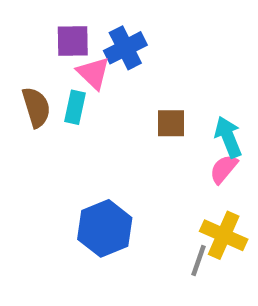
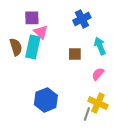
blue cross: (125, 48) -> (82, 19), moved
cyan rectangle: (75, 107) -> (33, 47), size x1.6
cyan arrow: (228, 137) -> (100, 46), moved

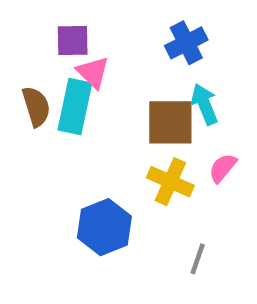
cyan arrow: (100, 46) -> (204, 104), moved
brown square: (75, 54) -> (170, 122), size x1.6
yellow cross: (98, 103) -> (170, 182), moved

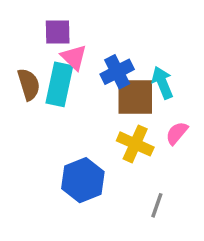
blue cross: (186, 43) -> (117, 72), moved

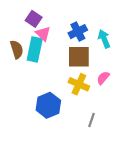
purple square: (58, 32) -> (34, 19), turned 35
blue cross: (117, 72) -> (78, 32), moved
cyan arrow: (162, 83) -> (104, 39), moved

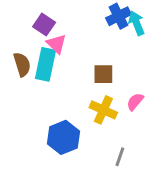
blue cross: (78, 32) -> (119, 16), moved
cyan arrow: (104, 39) -> (136, 23), moved
brown square: (79, 57) -> (103, 74), size x0.7

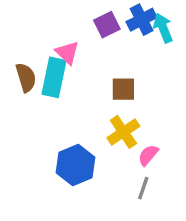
purple square: (44, 24) -> (107, 25), moved, turned 30
pink semicircle: (135, 102) -> (148, 155), moved
yellow cross: (103, 110) -> (123, 132), turned 32

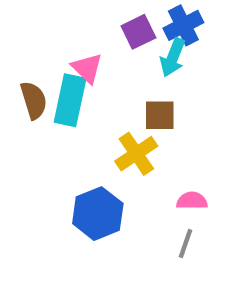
cyan arrow: (163, 28) -> (173, 57), moved, turned -136
yellow cross: (123, 132) -> (136, 154), moved
pink semicircle: (148, 155) -> (192, 201), turned 50

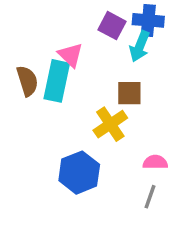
blue cross: (183, 25) -> (148, 20), turned 32
purple square: (138, 32) -> (112, 26), turned -36

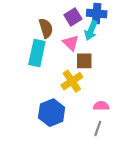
purple square: (112, 26) -> (73, 17), turned 30
pink triangle: (71, 55) -> (71, 43), moved
brown semicircle: (27, 81) -> (46, 28), moved

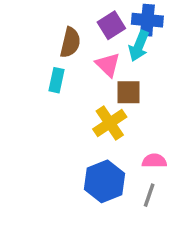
brown semicircle: (46, 28) -> (70, 42), turned 30
cyan rectangle: (37, 53) -> (57, 80), size x0.6
blue hexagon: (52, 113) -> (105, 181), moved

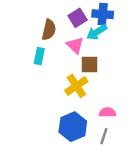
cyan arrow: (139, 46) -> (97, 32), turned 36

